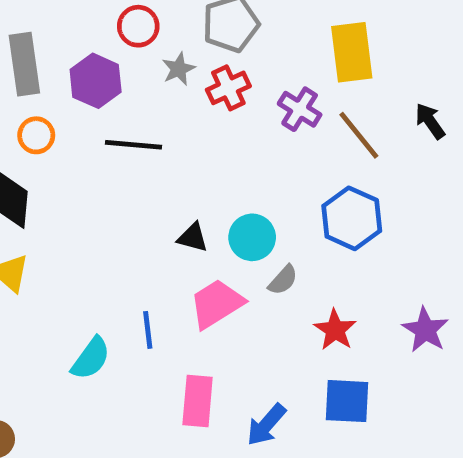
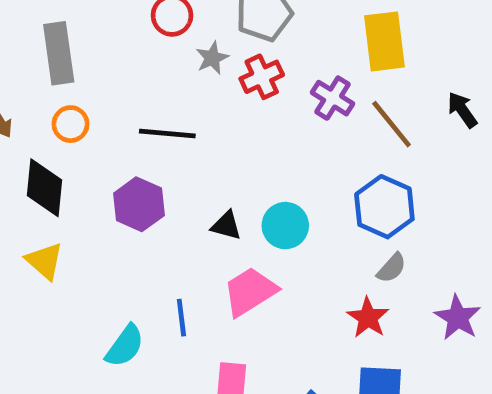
purple hexagon: (96, 81) -> (139, 204), moved
gray semicircle: (283, 280) -> (392, 268), moved

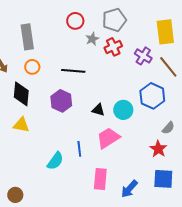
blue hexagon: (384, 207) -> (152, 96), moved
yellow triangle: (45, 261) -> (21, 125), turned -30

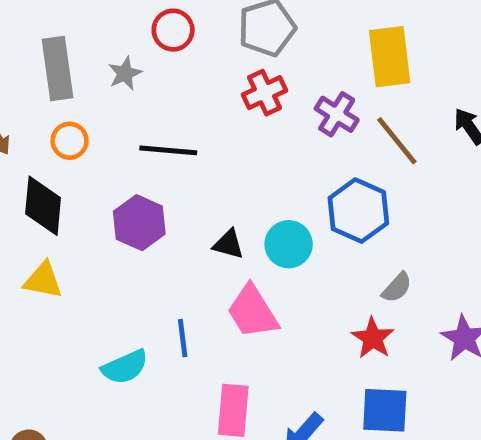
gray star: (92, 39) -> (125, 73), moved
pink trapezoid: (108, 138) -> (252, 312), turned -90
cyan semicircle: (55, 161) -> (125, 367), turned 30

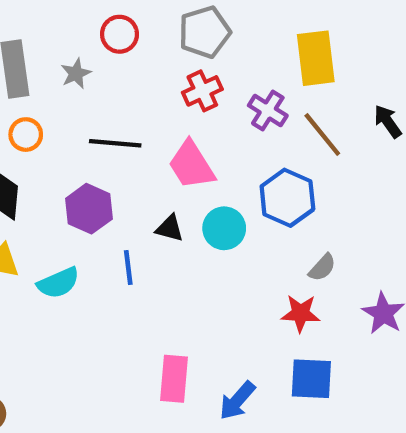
pink trapezoid: (252, 312) -> (191, 165), moved
blue line: (183, 338) -> (128, 268), moved
red star: (373, 338) -> (300, 313), turned -30
cyan semicircle: (125, 367) -> (58, 283), moved

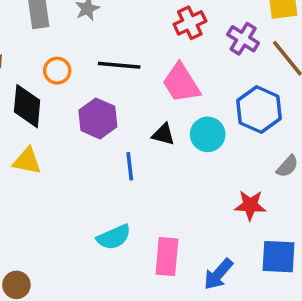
orange circle: (26, 135) -> (57, 71), moved
cyan semicircle: (58, 283) -> (114, 237), moved
red star: (300, 313) -> (250, 205), moved

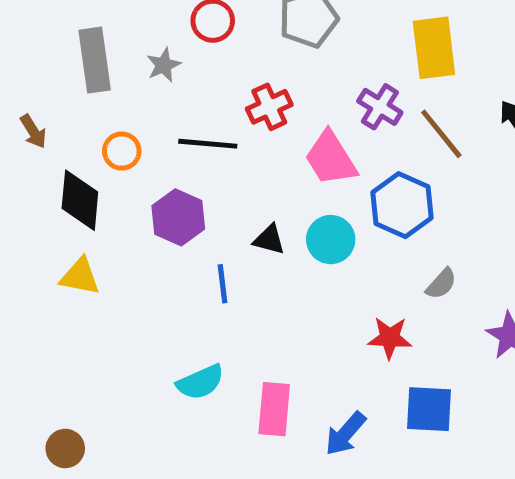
red cross: (190, 23) -> (269, 107), moved
pink trapezoid: (181, 83) -> (331, 158), moved

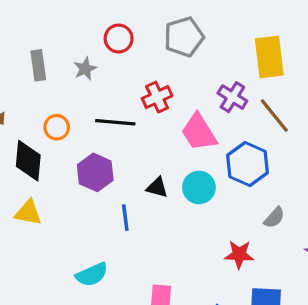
gray rectangle: (95, 60) -> (38, 65), size x0.7
cyan semicircle: (200, 382) -> (92, 275), moved

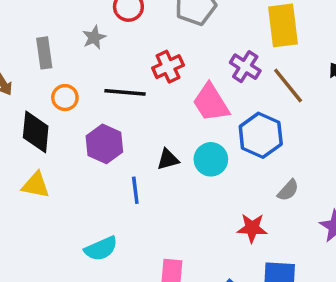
gray rectangle: (38, 65) -> (44, 53), moved
black triangle: (157, 187) -> (168, 159), turned -30

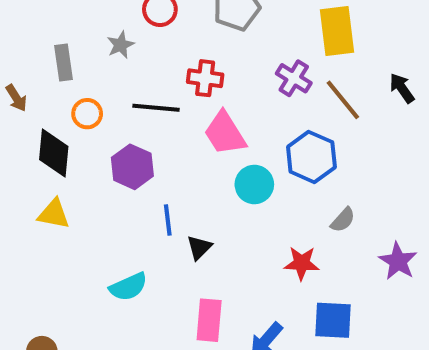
red cross: (168, 67) -> (205, 78), turned 32
pink trapezoid: (211, 103) -> (225, 133), moved
black triangle: (168, 159) -> (199, 247), moved, turned -30

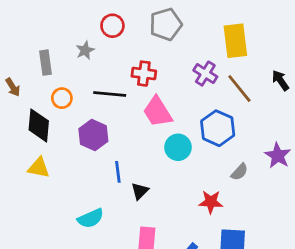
purple star: (398, 261) -> (278, 155), moved

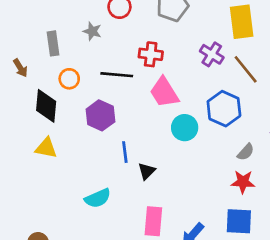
gray star: (85, 50) -> (92, 31), turned -30
red star: (211, 202) -> (243, 182), moved

